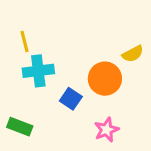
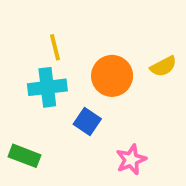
yellow line: (24, 41) -> (55, 47), moved
orange circle: (105, 79) -> (112, 76), moved

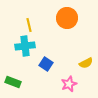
yellow semicircle: (163, 66) -> (86, 63), moved
orange circle: (112, 76) -> (67, 18), moved

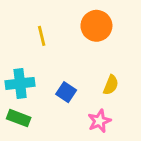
cyan cross: (25, 46) -> (20, 83), moved
yellow semicircle: (86, 63) -> (111, 85), moved, turned -40

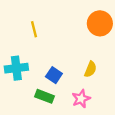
orange circle: (96, 26) -> (100, 23), moved
green rectangle: (19, 118) -> (45, 96), moved

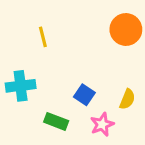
yellow semicircle: (90, 69) -> (127, 99), moved
blue square: (54, 75) -> (84, 95), moved

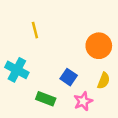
orange circle: (126, 29) -> (99, 46), moved
cyan cross: (21, 86) -> (17, 70), turned 35

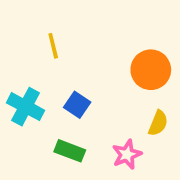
blue square: (69, 77) -> (77, 105), moved

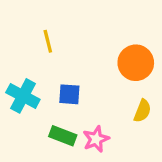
blue square: (77, 105) -> (69, 94), turned -30
pink star: (127, 154) -> (96, 139), moved

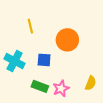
orange circle: (136, 63) -> (67, 40), moved
yellow semicircle: (142, 111) -> (91, 83), moved

